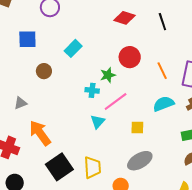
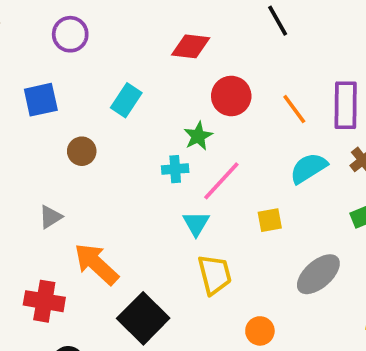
red diamond: (125, 18) -> (191, 46), moved
gray ellipse: (140, 161) -> (318, 274), moved
yellow trapezoid: (92, 167) -> (215, 275), moved

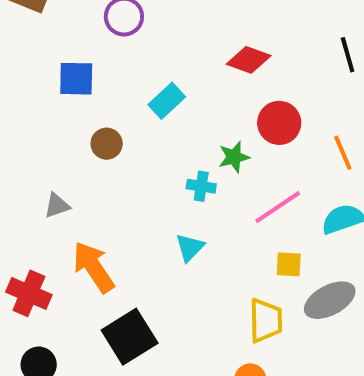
pink line: (221, 181) -> (278, 207), moved
cyan triangle: (196, 223) -> (190, 247), moved
gray ellipse: (318, 274) -> (330, 300), moved
yellow trapezoid: (215, 275) -> (266, 321), moved

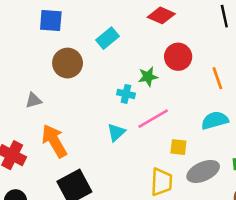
brown circle: (107, 144) -> (68, 63), size x1.5
pink line: (278, 207) -> (153, 119), moved

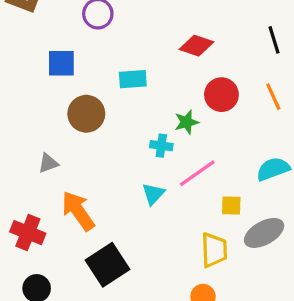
cyan rectangle: (107, 38) -> (133, 79), turned 40
orange line: (217, 78) -> (273, 97), moved

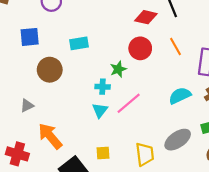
red diamond: (196, 46) -> (146, 17), moved
cyan triangle: (153, 194) -> (100, 110), moved
yellow square: (231, 206) -> (103, 153), moved

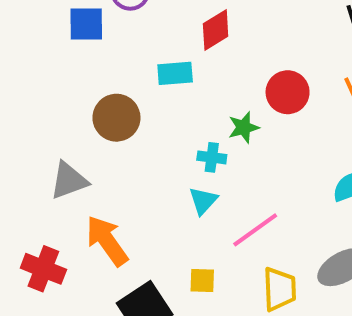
red diamond: (146, 17) -> (216, 30), moved, turned -50
blue square: (30, 37) -> (86, 24), moved
pink line: (129, 103) -> (255, 230), moved
gray triangle: (27, 106) -> (69, 181), size x1.5

